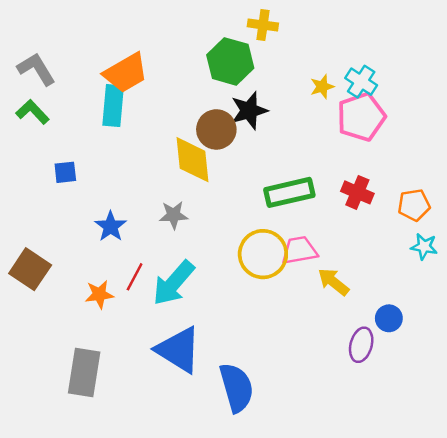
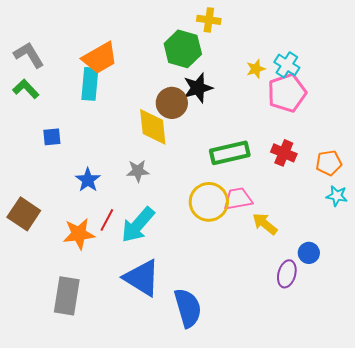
orange star: (99, 294) -> (79, 234), size x1.4

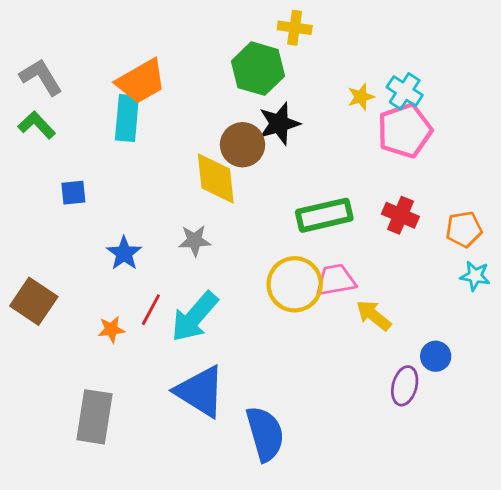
orange star: (79, 234) -> (111, 329), size x0.6

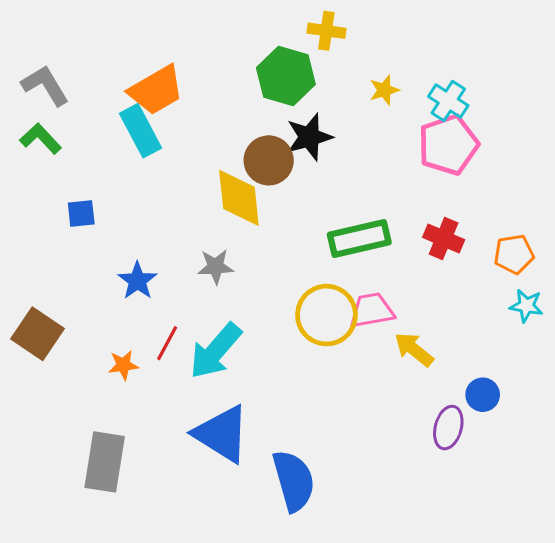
yellow star: (361, 97) -> (384, 90), moved
cyan rectangle: (127, 118) -> (141, 131), turned -33

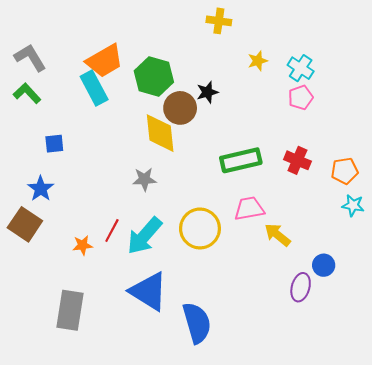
green hexagon: (286, 76) -> (154, 77), moved
black star: (309, 137) -> (207, 92), size x0.7
pink pentagon: (448, 145) -> (301, 97), size x0.6
blue star: (137, 281) -> (41, 189), moved
yellow circle: (326, 315) -> (200, 228), moved

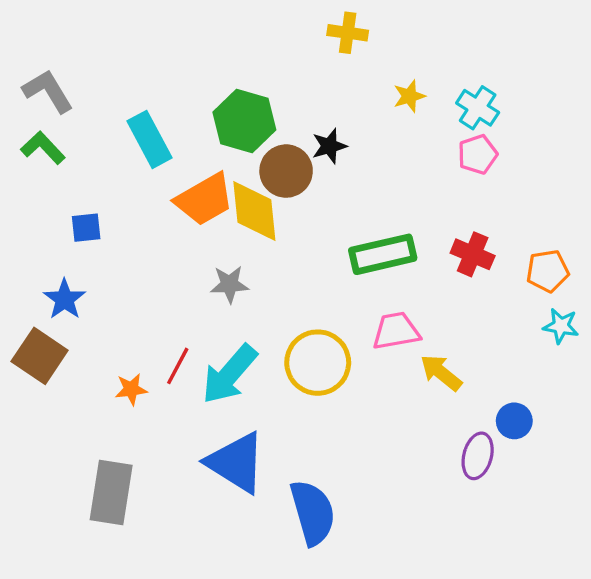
orange trapezoid: (105, 61) -> (204, 199), moved

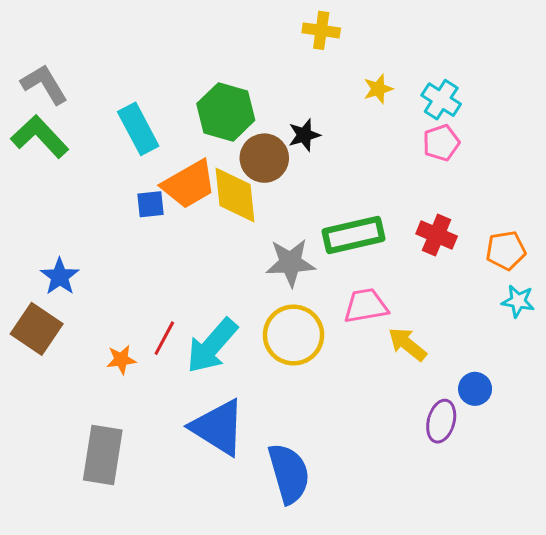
green L-shape: (43, 148) -> (40, 137), size x1.4
blue square: (86, 228) -> (150, 204), moved
gray star: (229, 284) -> (290, 263), moved, size x1.4

